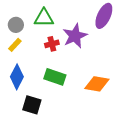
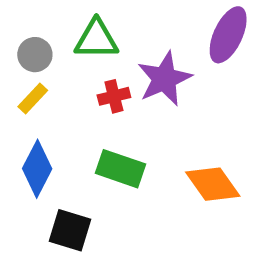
orange diamond: (97, 84) -> (213, 184), turned 45

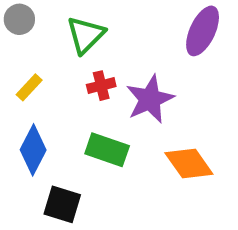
green triangle: (96, 39) -> (86, 35), turned -45
gray circle: (35, 55) -> (19, 19), moved
purple star: (164, 79) -> (150, 99), moved

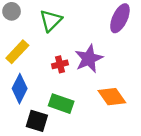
red cross: (101, 86) -> (60, 64), moved
yellow rectangle: (29, 87) -> (17, 52), size x1.5
green rectangle: (107, 150) -> (61, 104), moved

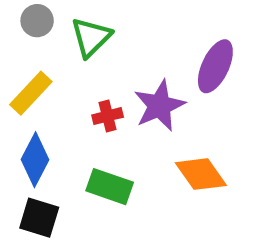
gray circle: (12, 11) -> (37, 21), moved
purple ellipse: (120, 18) -> (215, 66), moved
black square: (37, 121) -> (39, 218), moved

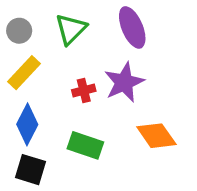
gray circle: (37, 21) -> (19, 31), moved
purple ellipse: (215, 66) -> (132, 27), moved, turned -48

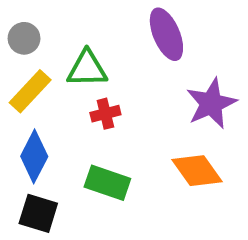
green triangle: (71, 29) -> (87, 69), moved, turned 44
purple star: (124, 82) -> (211, 103), moved

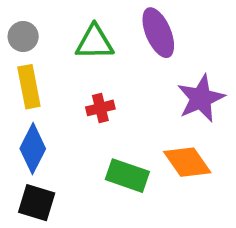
green triangle: (87, 69) -> (95, 42), moved
yellow rectangle: (30, 91) -> (29, 87), turned -54
green rectangle: (107, 183) -> (127, 176), moved

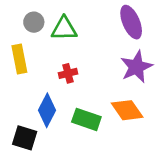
purple ellipse: (158, 33) -> (131, 22), moved
gray circle: (23, 36) -> (34, 22), moved
blue diamond: (33, 149) -> (47, 110), moved

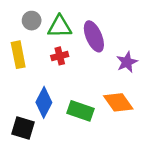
purple ellipse: (131, 22) -> (94, 36), moved
purple star: (136, 67) -> (127, 62), size x0.7
red cross: (68, 73) -> (60, 56), moved

